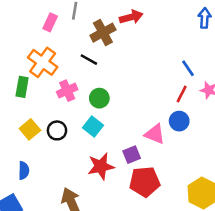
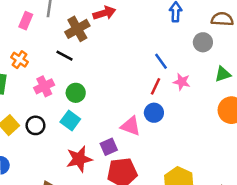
orange cross: (43, 62) -> (20, 60), size x0.6

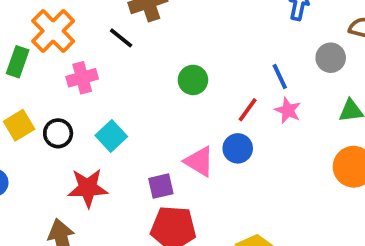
orange cross: (20, 60) -> (53, 31), size x1.6
blue line: (161, 61) -> (280, 76), moved
green circle: (76, 93) -> (193, 80), moved
red star: (79, 159) -> (88, 188), moved

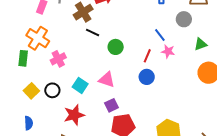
black line: (121, 38) -> (93, 32), moved
pink triangle: (199, 161) -> (107, 80), moved

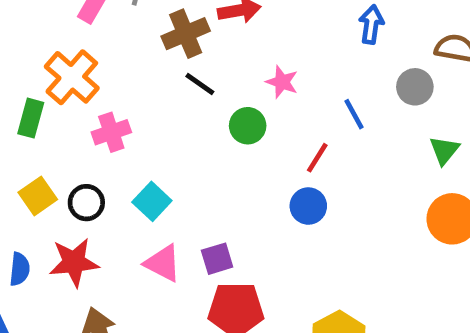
green triangle: (201, 44) -> (444, 150), turned -40
pink star: (168, 51) -> (282, 82), moved
pink triangle: (107, 80) -> (163, 263), moved
red star: (74, 115) -> (74, 262), moved

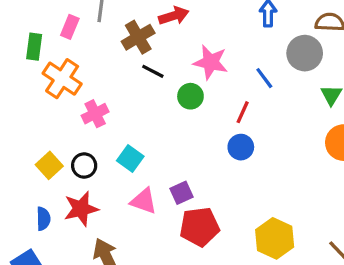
pink star: (282, 82) -> (211, 62), size x1.5
gray circle: (415, 87) -> (305, 53), size x1.4
green rectangle: (31, 118) -> (34, 47), moved

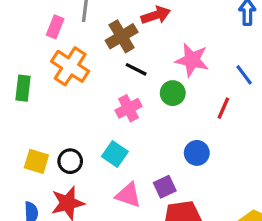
green rectangle: (34, 47) -> (23, 88), moved
orange cross: (62, 79) -> (70, 66), moved
pink cross: (95, 114) -> (129, 108), moved
blue circle: (241, 147) -> (197, 153), moved
yellow square: (49, 165) -> (36, 161), turned -30

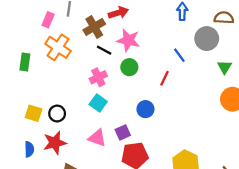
pink star: (192, 60) -> (128, 40), moved
cyan square: (115, 154) -> (98, 103), moved

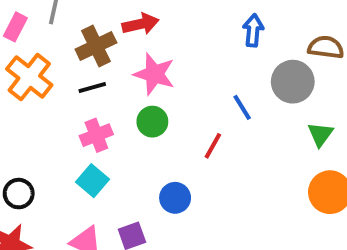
black line: (104, 50) -> (92, 87), moved, turned -48

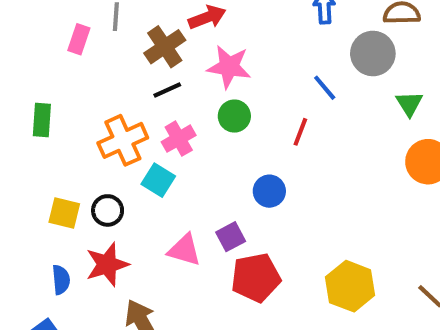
orange cross: (29, 77) -> (123, 140), moved, turned 36
cyan square: (93, 181) -> (158, 180), moved

